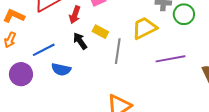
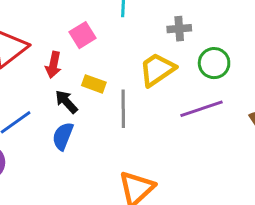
green circle: (184, 14) -> (214, 63), moved
blue semicircle: (61, 69) -> (63, 136), moved, turned 108

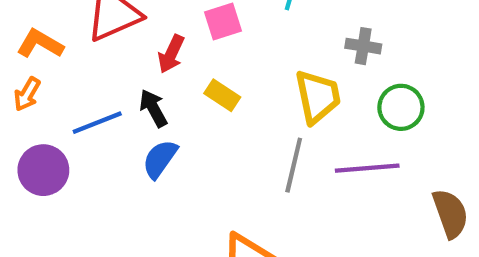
yellow trapezoid: (157, 69) -> (318, 97), turned 99
black arrow: (66, 102) -> (153, 108), moved
gray line: (123, 109) -> (294, 165), moved

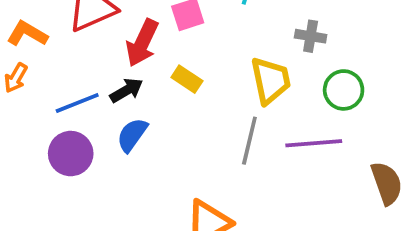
red arrow: (171, 54) -> (142, 43), size x1.4
black arrow: (153, 108) -> (126, 90), turned 88
purple circle: (43, 170) -> (71, 154), moved

